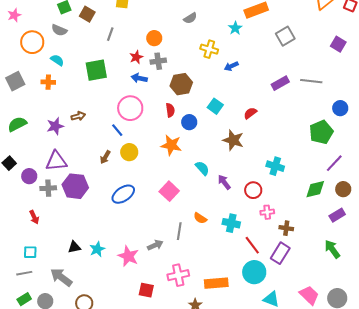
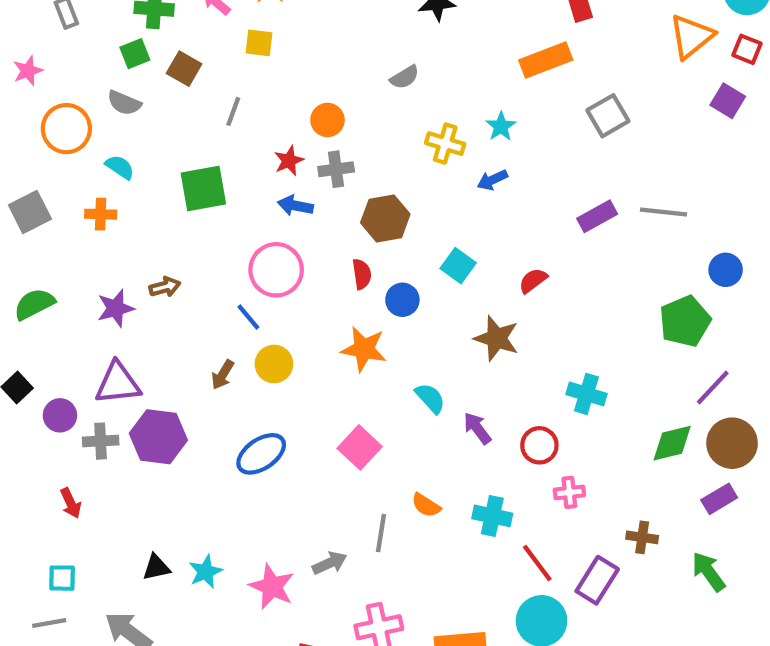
cyan star: (235, 28) -> (501, 126), moved
purple square: (338, 44) -> (728, 101), moved
brown circle: (343, 189) -> (732, 443), size x1.5
brown cross: (286, 228) -> (642, 537), moved

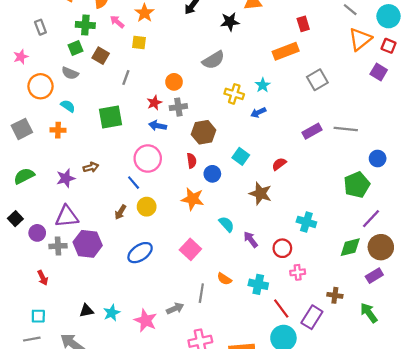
gray semicircle: (405, 77) -> (213, 60), size x1.5

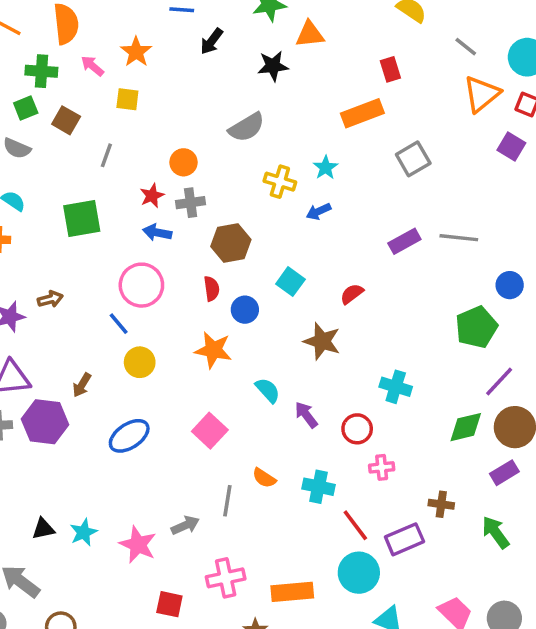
brown arrow: (120, 212) -> (82, 385), moved
purple rectangle: (312, 317) -> (404, 539), turned 35

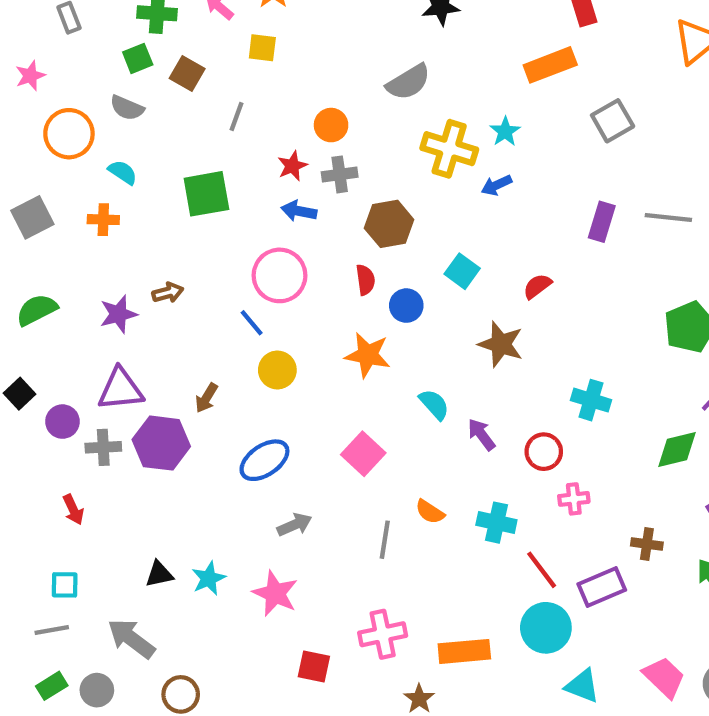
yellow cross: (280, 182) -> (449, 149), size x1.4
purple rectangle: (404, 241) -> (602, 222), turned -44
gray arrow: (185, 525) -> (295, 525), moved

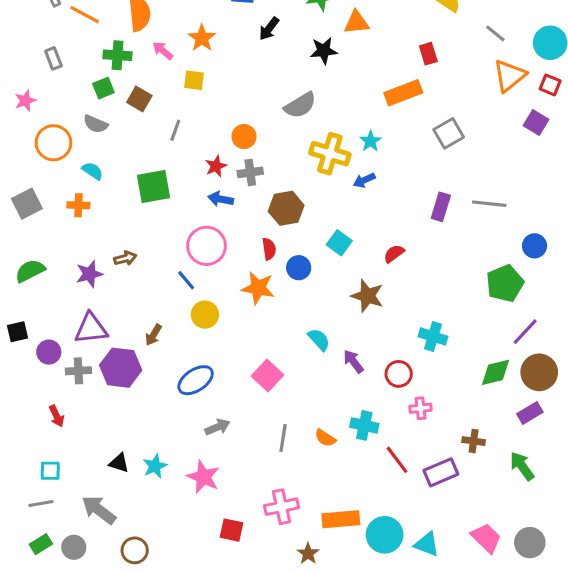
orange star: (368, 355) -> (258, 288), moved
black square: (20, 394) -> (18, 332), turned 30
orange semicircle: (430, 512) -> (325, 438), moved
black triangle: (159, 574) -> (119, 463), turned 30
cyan circle: (546, 628) -> (385, 535), moved

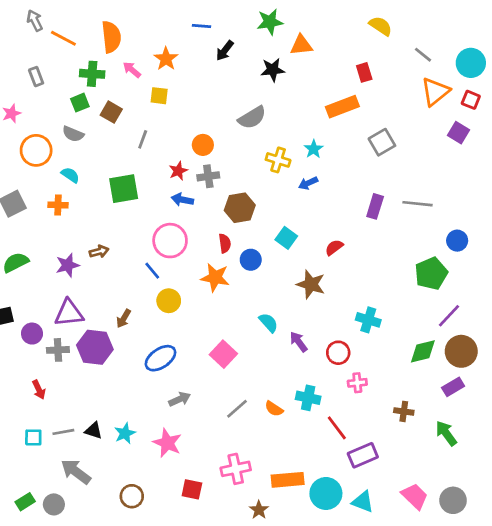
yellow cross: (330, 154) -> (278, 160), size x0.7
gray line: (283, 438) -> (237, 409), turned 40
purple rectangle: (441, 472) -> (363, 455), moved
gray line: (41, 504) -> (63, 432), moved
brown circle: (135, 550) -> (132, 496), moved

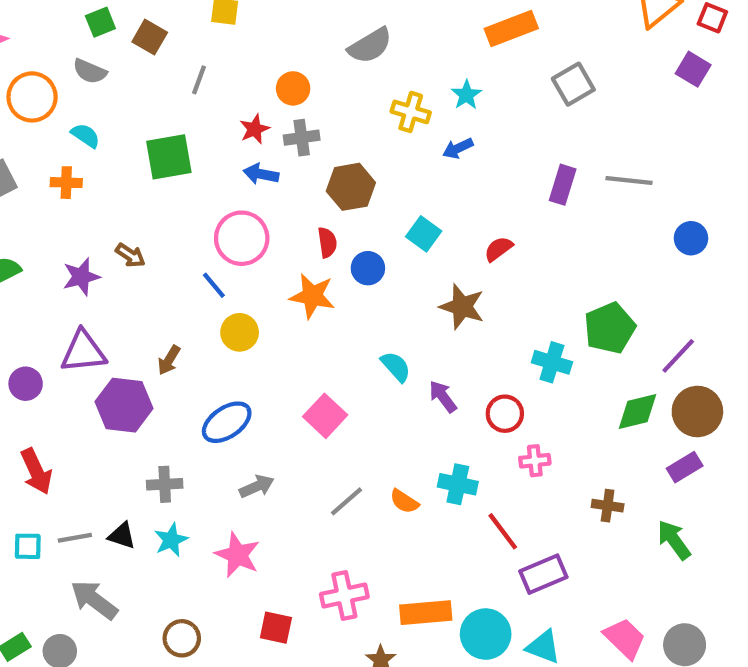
brown arrow: (99, 252) -> (130, 255), turned 48
green pentagon: (431, 273) -> (610, 328), moved
gray cross: (58, 350) -> (165, 484), moved
red arrow: (39, 390) -> (36, 471), size x1.5

